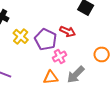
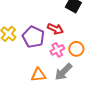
orange circle: (102, 54) -> (76, 49), moved
pink cross: (60, 56) -> (57, 50), moved

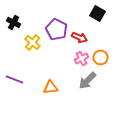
purple pentagon: (33, 37) -> (57, 29), moved
orange triangle: (38, 75) -> (51, 87), moved

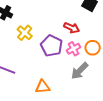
purple pentagon: (57, 29) -> (52, 46), moved
orange triangle: (51, 87) -> (43, 87), moved

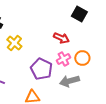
purple pentagon: (52, 46) -> (41, 69), moved
gray arrow: (80, 71) -> (69, 81), turned 30

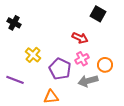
yellow cross: (14, 43) -> (33, 55), moved
orange circle: (82, 58) -> (105, 65), moved

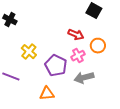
orange circle: (105, 65) -> (98, 46), moved

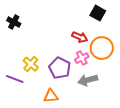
orange circle: (98, 46) -> (102, 48), size x1.5
yellow cross: (29, 52) -> (31, 64), moved

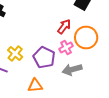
red arrow: (80, 37) -> (64, 26), turned -77

